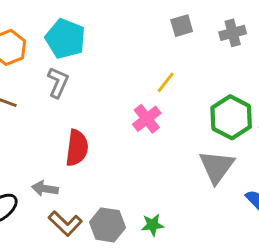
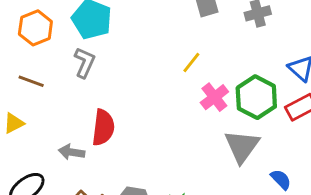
pink cross: (147, 119) -> (214, 97), moved
gray arrow: (45, 189) -> (72, 152), moved

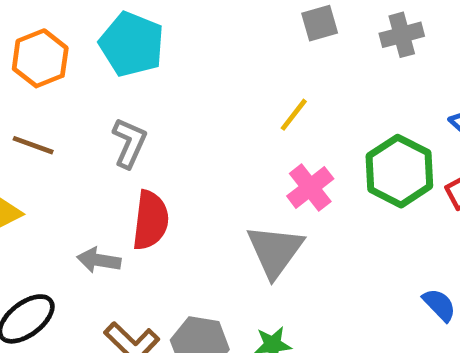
gray L-shape: (85, 63) -> (129, 143), moved
pink cross: (214, 97) -> (310, 187), moved
gray triangle: (242, 146) -> (275, 251), moved

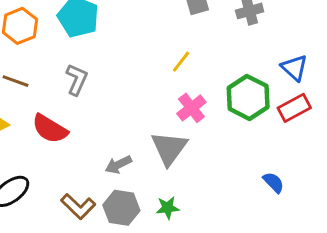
red semicircle: (151, 220) -> (50, 129), moved, turned 114
gray arrow: (99, 260) -> (118, 165), moved, turned -35

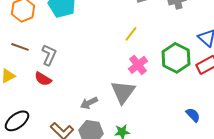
gray L-shape: (77, 80) -> (49, 55), moved
red semicircle: (50, 129) -> (43, 79), size x0.7

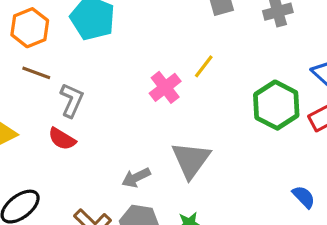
brown line: (20, 47) -> (36, 73), moved
pink cross: (138, 65) -> (165, 87), moved

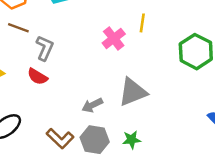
yellow line: (204, 66) -> (142, 23), turned -30
gray triangle: (191, 160) -> (133, 92), turned 32

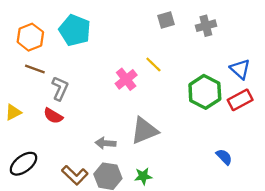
yellow line: (142, 23) -> (153, 64), turned -54
gray arrow: (92, 105) -> (106, 143), turned 30

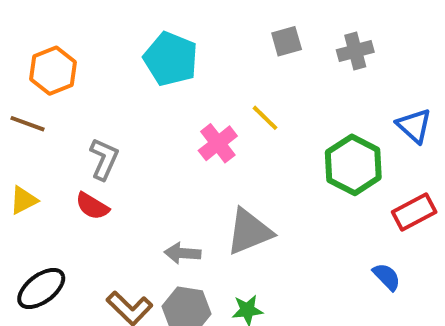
cyan pentagon: (75, 30) -> (171, 59), moved
brown line: (35, 69) -> (27, 124), moved
red rectangle: (240, 100) -> (414, 212), moved

